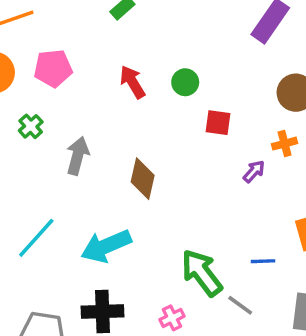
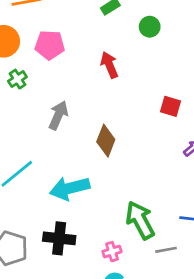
green circle: (185, 82) -> (150, 27), moved
green cross: (31, 126) -> (17, 79), moved
gray line: (240, 305) -> (166, 250), turned -55

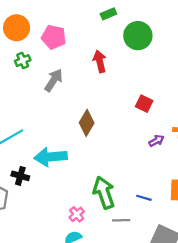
green circle: (150, 27) -> (138, 36), size x1.6
gray arrow: (58, 115) -> (54, 80), moved
black cross: (59, 238) -> (20, 176), moved, size x0.7
pink cross: (112, 252) -> (77, 214), turned -32

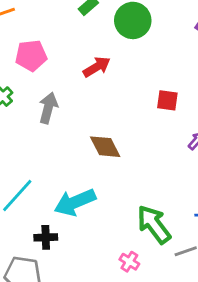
red arrow: (100, 61) -> (97, 67), turned 90
brown diamond: (87, 123) -> (105, 147), turned -40

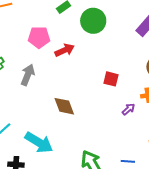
pink pentagon: (31, 56) -> (39, 37), moved
cyan arrow: (75, 202) -> (39, 142), turned -132

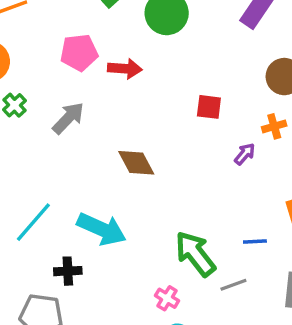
red arrow: (65, 50) -> (125, 69), turned 36
gray arrow: (28, 75) -> (68, 118), turned 30

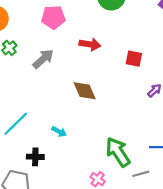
red arrow: (125, 69) -> (90, 44), moved
cyan arrow: (102, 229) -> (59, 132), size x0.5

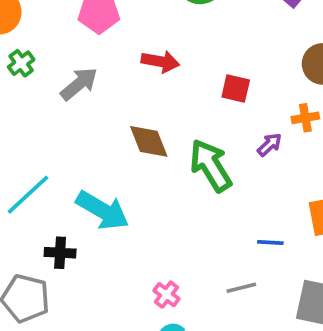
cyan arrow: (59, 132) -> (102, 210), size x2.0
green arrow: (118, 152) -> (211, 165), moved

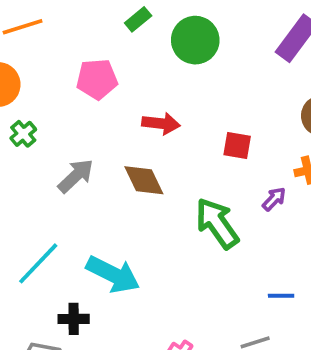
gray arrow: (79, 84) -> (76, 176), moved
brown diamond: (149, 141) -> (144, 180), moved

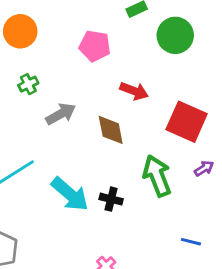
green cross: (23, 134) -> (28, 84), moved
red square: (237, 146) -> (187, 122), size x1.8
black cross: (74, 319) -> (111, 199), moved

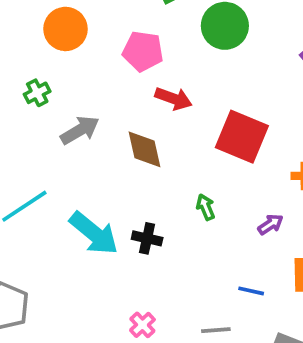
orange circle: (20, 31) -> (66, 29), moved
pink pentagon: (95, 46) -> (143, 51), moved
purple arrow: (204, 168) -> (270, 224), moved
green arrow: (157, 176) -> (206, 207), size x0.5

